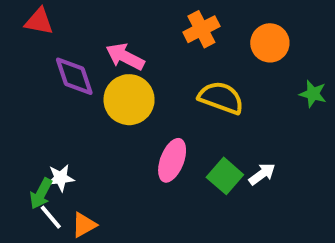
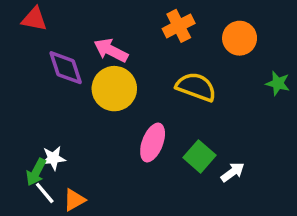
white arrow: (262, 174) -> (233, 172), moved

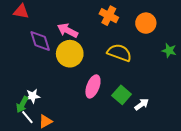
orange cross: (179, 26) -> (109, 16), turned -36

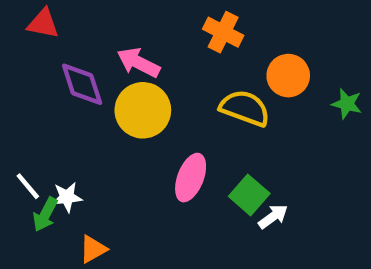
orange circle: (146, 23) -> (288, 76), moved
white arrow: (142, 104) -> (273, 217), moved
white line: (27, 117) -> (28, 186), moved

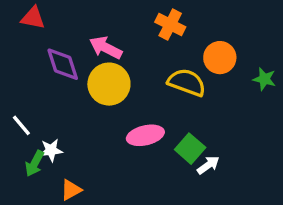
pink ellipse: (191, 178) -> (145, 135), turned 56
white line: (28, 186) -> (21, 125), moved

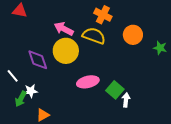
purple diamond: (63, 64) -> (38, 60), moved
yellow semicircle: (187, 82) -> (94, 36), moved
white arrow: (208, 165) -> (126, 100), turned -48

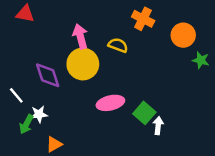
orange cross: (103, 15) -> (143, 19), moved
pink arrow: (64, 29) -> (80, 36), turned 48
orange circle: (133, 35) -> (183, 35), moved
yellow semicircle: (94, 36) -> (118, 45), size x0.7

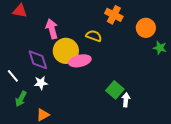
pink arrow: (80, 36) -> (52, 29), moved
pink ellipse: (110, 103) -> (80, 61), moved
white star: (39, 114) -> (41, 83), moved

